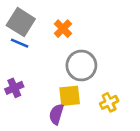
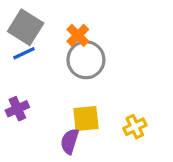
blue line: (20, 43) -> (24, 53), turned -48
gray circle: (81, 66) -> (86, 60), moved

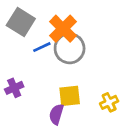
orange cross: (78, 35) -> (63, 29), size x1.5
blue line: (24, 53) -> (42, 47), moved

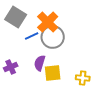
yellow cross: (109, 102) -> (83, 78), turned 32
purple semicircle: (56, 114) -> (40, 63), moved

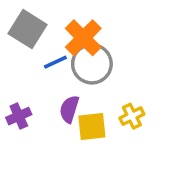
yellow cross: (83, 78) -> (132, 116), moved, turned -32

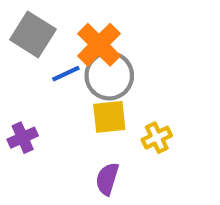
purple semicircle: (69, 109) -> (107, 179), moved
yellow square: (92, 127) -> (109, 117), moved

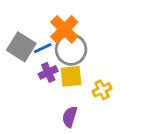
gray square: (33, 34) -> (21, 47), moved
purple cross: (23, 138) -> (48, 72), moved

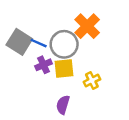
orange cross: (64, 29) -> (87, 26), moved
blue line: (43, 48) -> (39, 43), turned 49

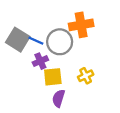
orange cross: (87, 26) -> (81, 25), turned 35
yellow square: (64, 68) -> (53, 77), moved

